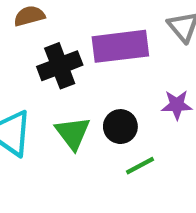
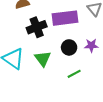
black circle: (120, 127) -> (69, 47), moved

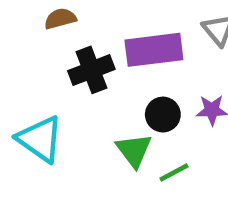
green triangle: (43, 59) -> (134, 150), moved

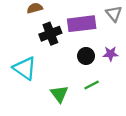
green triangle: (134, 150) -> (59, 94), moved

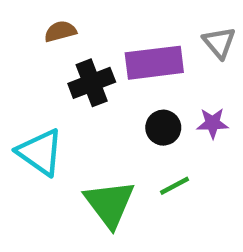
green triangle: (59, 94) -> (110, 204), size x1.4

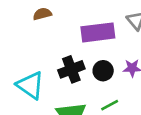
black cross: (92, 83) -> (71, 69), moved

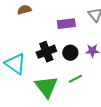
purple rectangle: (98, 32) -> (66, 24), size x0.7

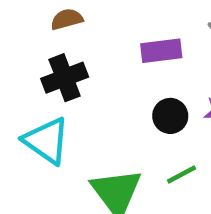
black cross: (46, 52) -> (65, 78), moved

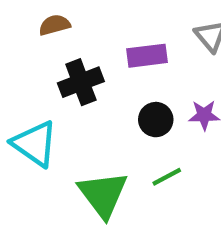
black cross: (65, 78) -> (81, 82), moved

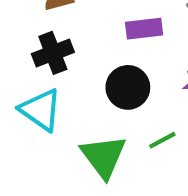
black cross: (81, 82) -> (53, 53), moved
black circle: (156, 120) -> (128, 87), moved, size x1.4

